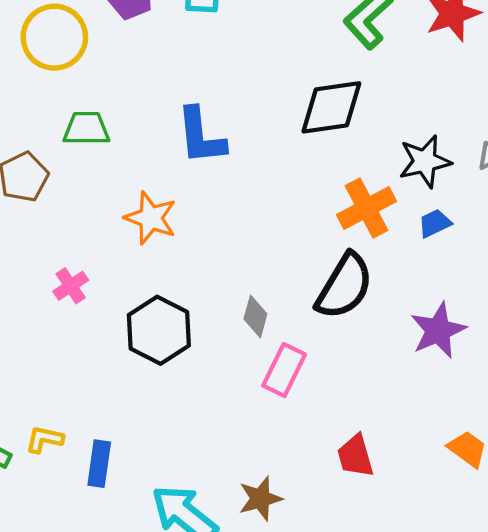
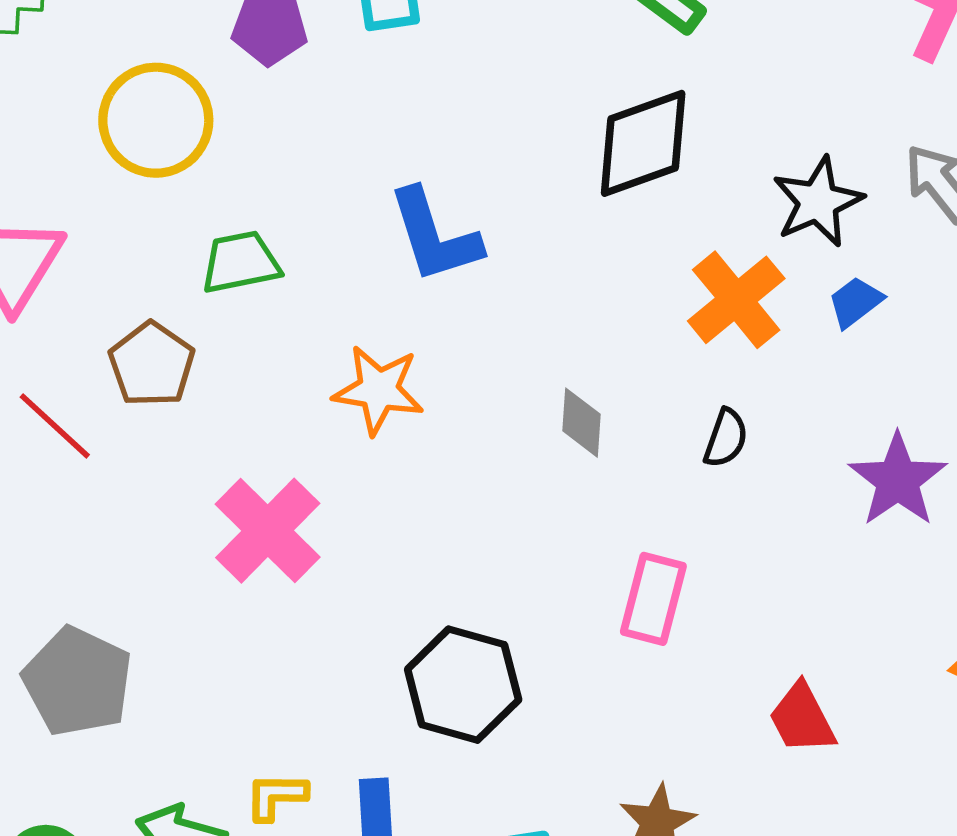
pink cross: (71, 286) -> (268, 531), size x1.8
black semicircle: (344, 286) -> (726, 438), size x0.5
gray diamond: (255, 316) -> (581, 423), moved
black hexagon: (159, 330) -> (463, 685), moved

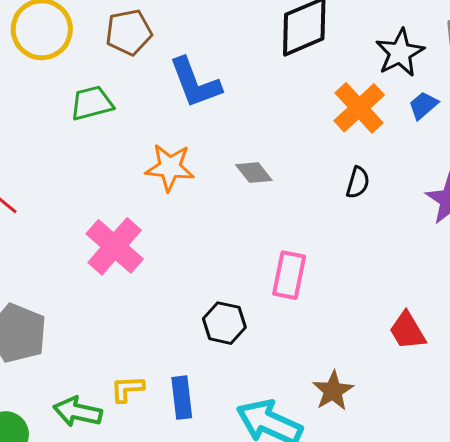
brown pentagon: (152, 364) -> (129, 32), moved, turned 30
gray diamond: (581, 423) -> (254, 173), moved, turned -39
pink rectangle: (653, 599) -> (289, 275), moved
black hexagon: (463, 685) -> (224, 323), size x0.7

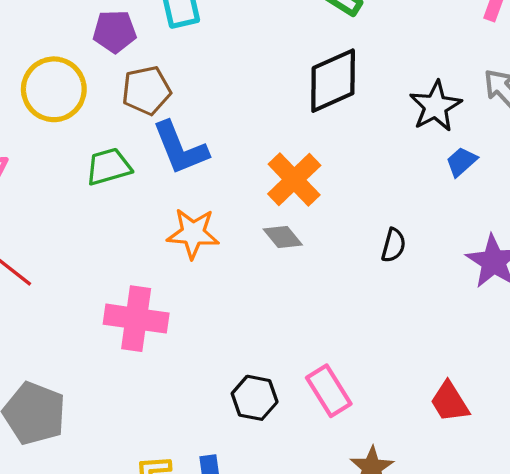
blue L-shape: (195, 83) -> (180, 148), moved
orange cross: (359, 108) -> (294, 180), moved
pink cross: (115, 246) -> (136, 319), turned -32
pink rectangle: (289, 275) -> (329, 391), moved, turned -42

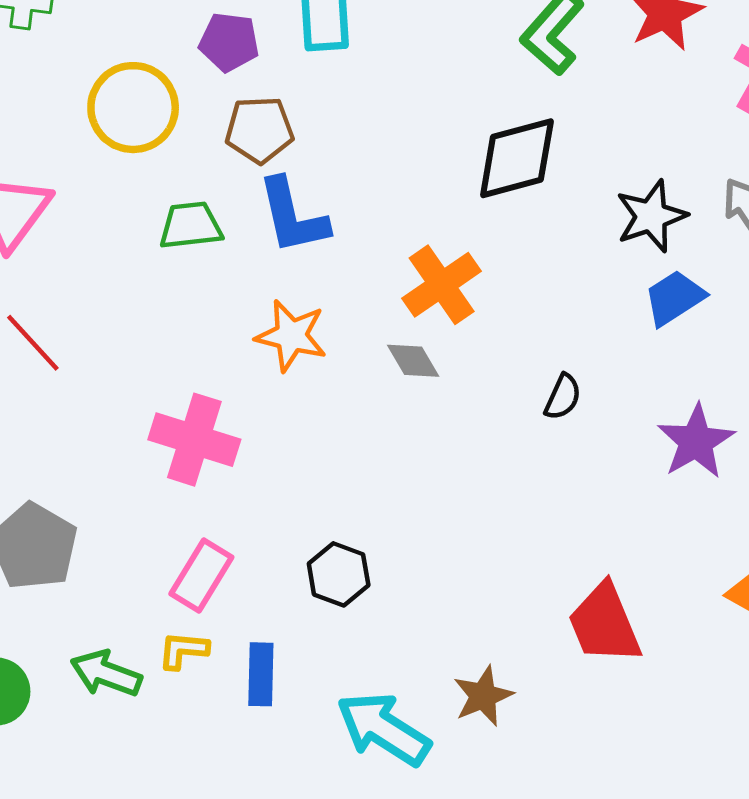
blue trapezoid: (461, 162) -> (674, 298), size x1.4
pink rectangle: (329, 391) -> (201, 575), moved, turned 54
red trapezoid: (450, 402) -> (604, 624), size x1.4

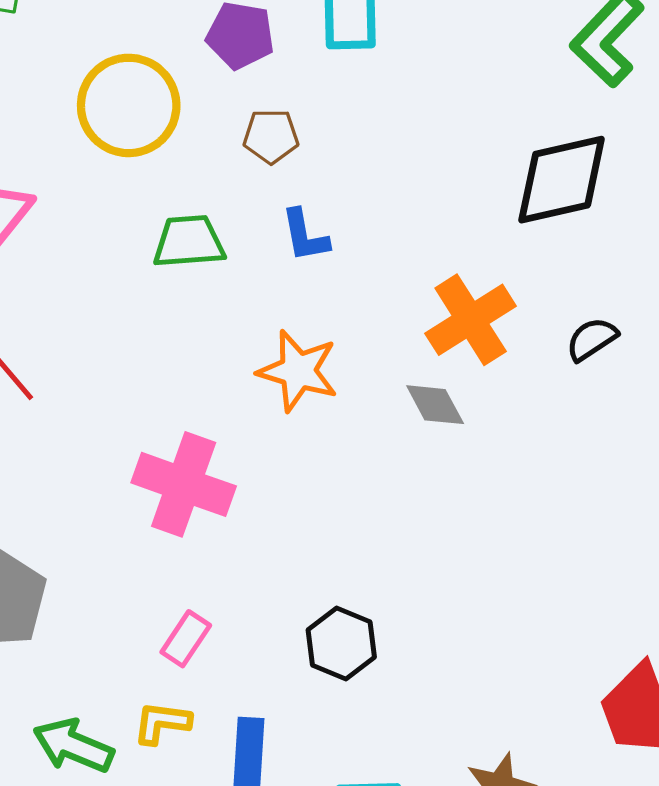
brown pentagon: (259, 130) -> (271, 136), size x0.7
blue L-shape: (293, 216) -> (305, 236), size x0.6
black semicircle: (563, 397) -> (592, 339), moved, turned -150
pink rectangle: (201, 575) -> (186, 639), size x0.7

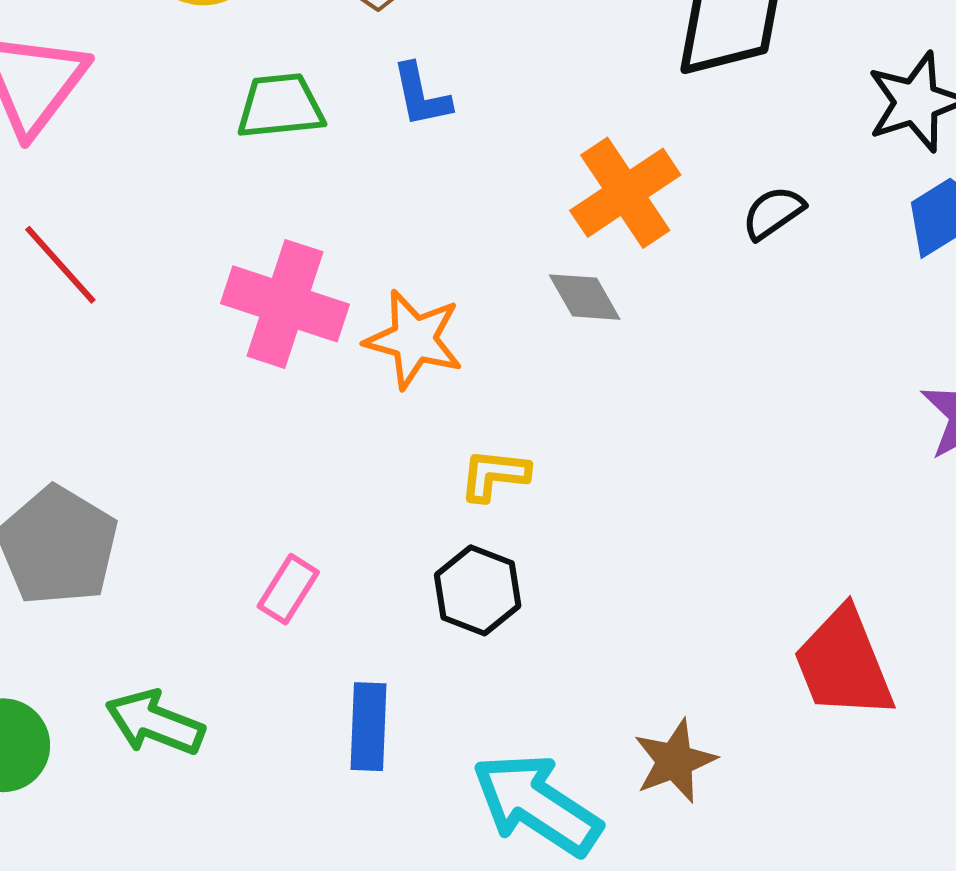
orange star: (298, 371) -> (414, 339), moved
pink cross: (184, 484) -> (285, 304), moved
yellow L-shape: (162, 723) -> (494, 475), moved

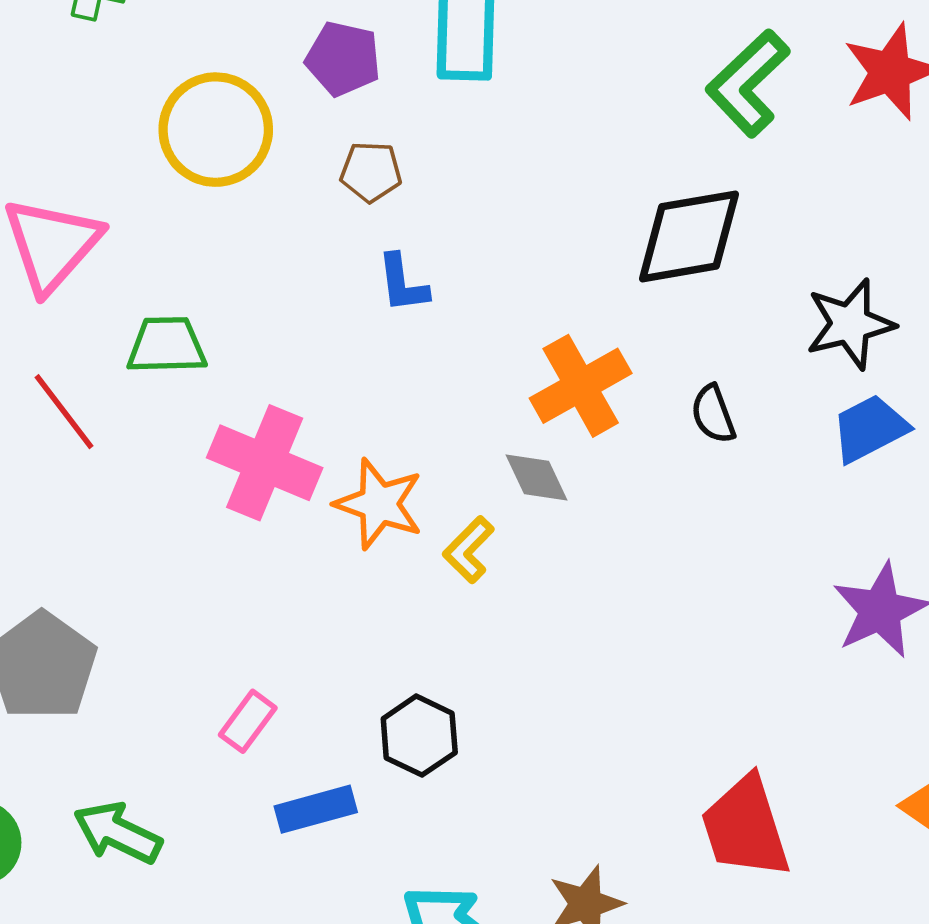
green trapezoid: (280, 106) -> (167, 345), moved
black semicircle: (773, 213) -> (713, 414), turned -80
yellow L-shape: (494, 475) -> (469, 550), moved, turned -56
blue rectangle: (369, 727) -> (316, 809), moved, turned 68

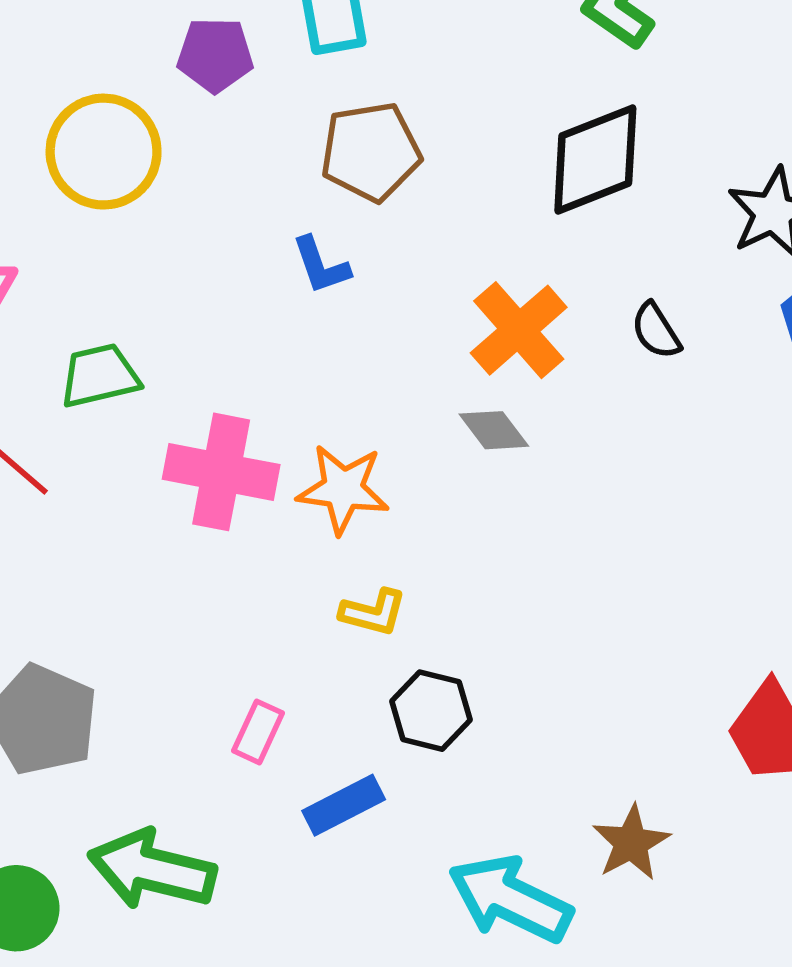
brown pentagon: (371, 172) -> (371, 152), moved, size x1.6
yellow L-shape: (469, 550) -> (373, 612), moved, turned -108
green arrow: (118, 833) -> (152, 870), size x1.4

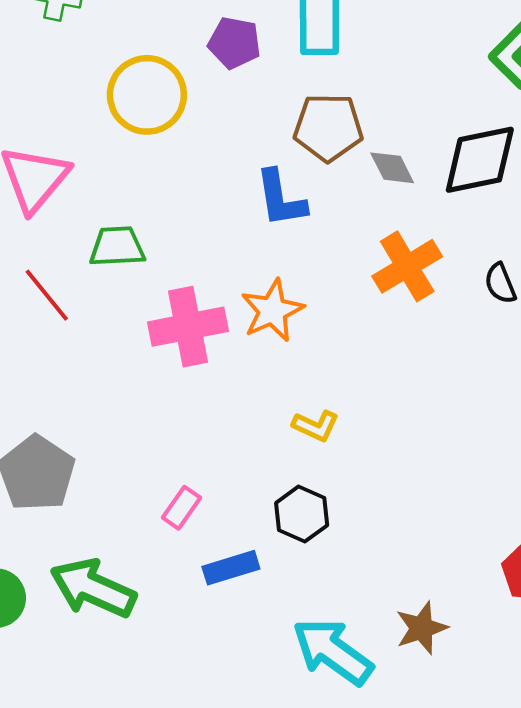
blue L-shape: (321, 265) -> (281, 198), size x1.4
gray diamond: (494, 430) -> (392, 168), moved
pink cross: (221, 472) -> (188, 327), turned -32
orange star: (343, 489) -> (272, 311), moved, turned 30
yellow L-shape: (373, 612) -> (316, 426), moved

